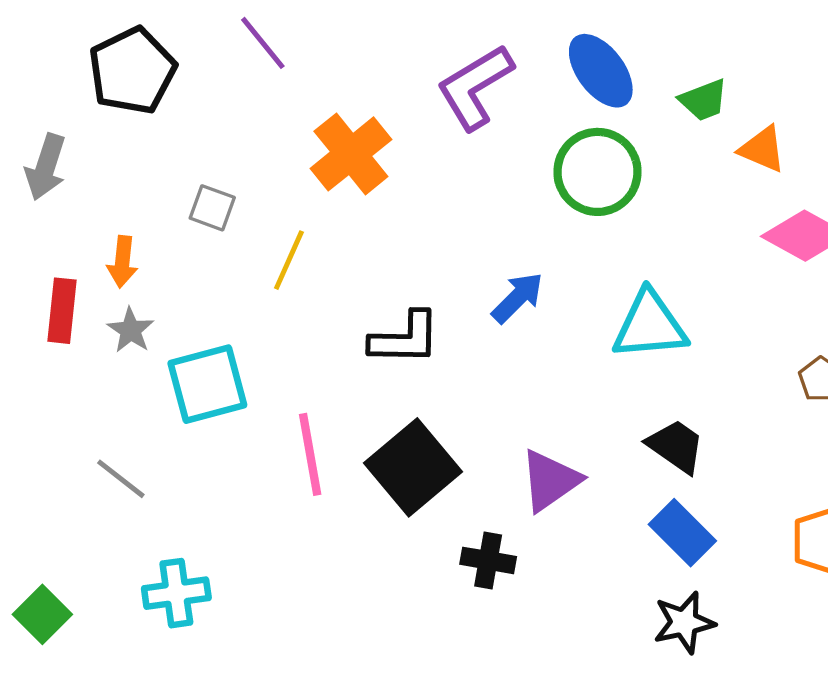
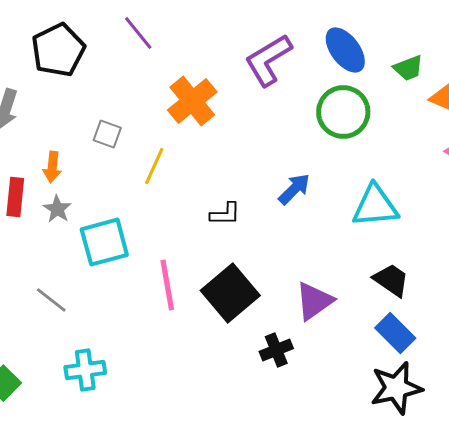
black L-shape: (405, 338) -> (225, 214), size x0.7
black cross: (488, 560) -> (276, 350), turned -32
black star: (684, 622) -> (396, 388), size x1.4

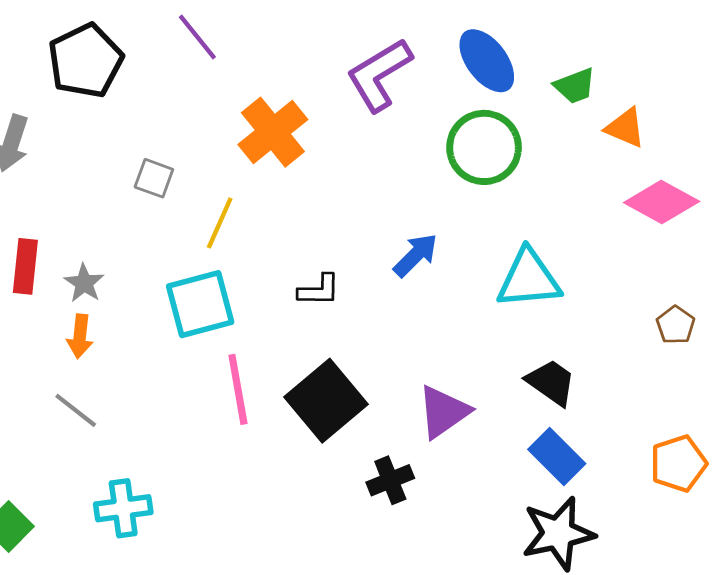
orange arrow: (52, 167) -> (80, 336), moved
cyan square: (104, 242) -> (200, 304), moved

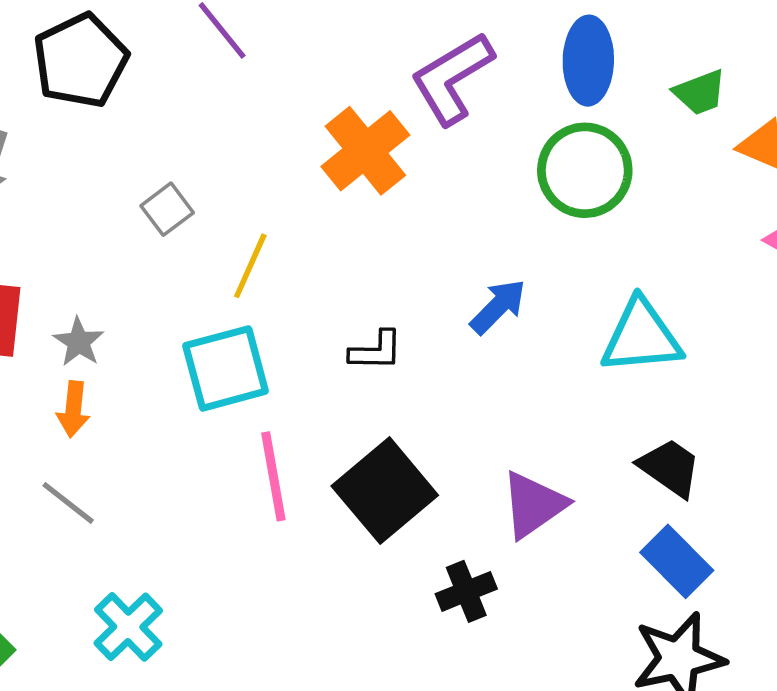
blue ellipse: (487, 61) -> (588, 61), turned 38
orange cross: (273, 132) -> (365, 151), moved
gray square: (154, 178) -> (167, 209), turned 33
cyan cross: (123, 508) -> (128, 627), turned -36

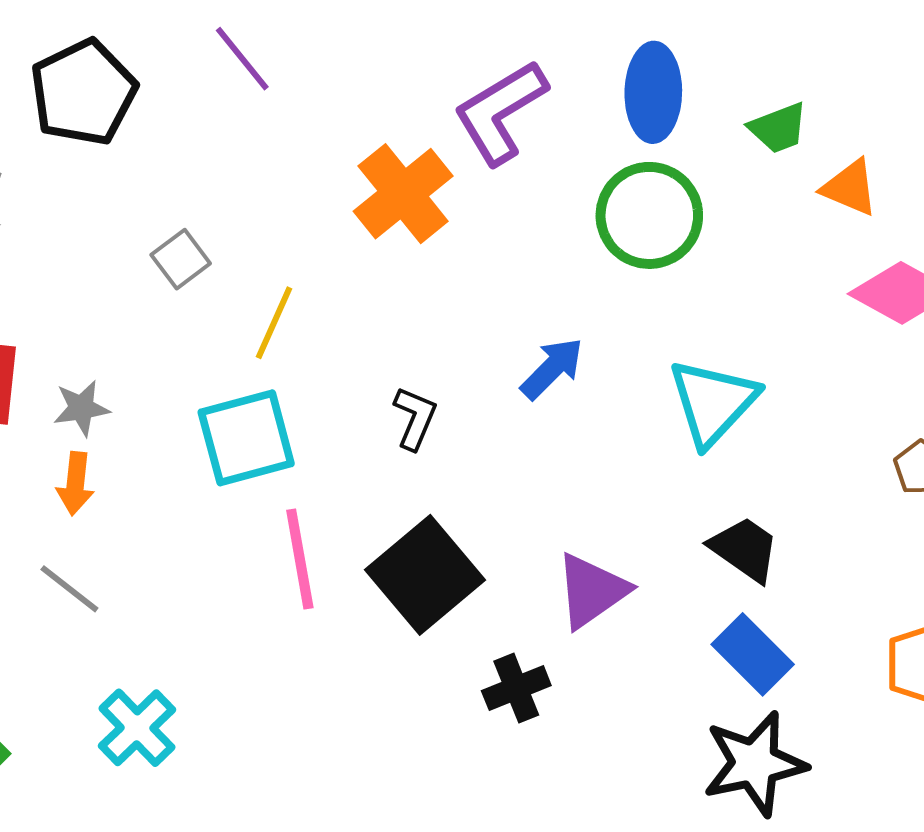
cyan triangle: (641, 337) -> (713, 402), turned -42
gray star: (79, 342) -> (81, 408), turned 30
black L-shape: (376, 351) -> (415, 418), turned -68

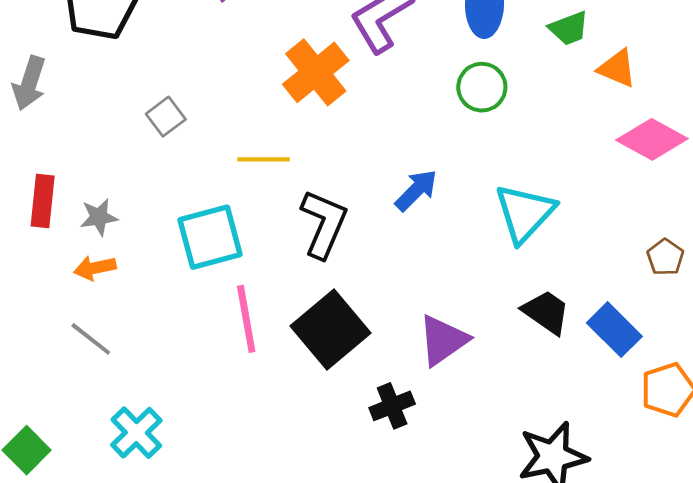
green circle: (649, 215) -> (482, 87), size x0.7
yellow line: (274, 323) -> (264, 159), moved, turned 66
black L-shape: (415, 418) -> (324, 224), size x1.6
orange arrow: (75, 484) -> (95, 268), turned 72
blue rectangle: (753, 654) -> (614, 330), moved

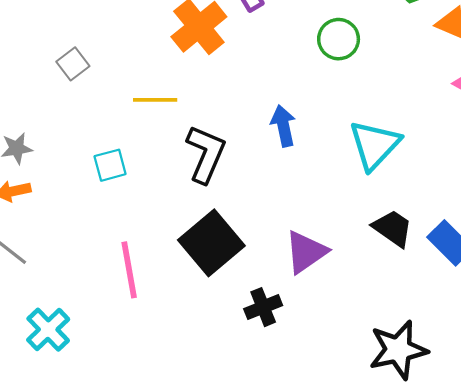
blue arrow: (416, 190) -> (283, 126), turned -57
cyan square: (210, 237) -> (110, 165), size x0.6
pink line: (246, 319) -> (129, 270), moved

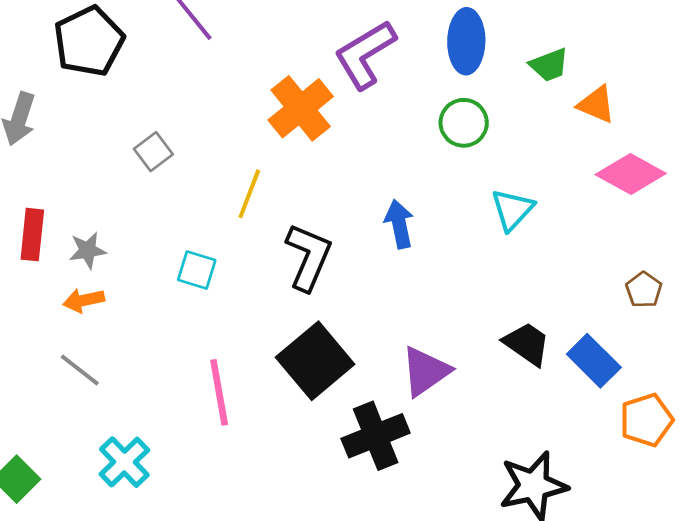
yellow line: (155, 100) -> (249, 194), turned -69
cyan triangle: (375, 145) -> (512, 210), moved, size x0.7
cyan square: (110, 165) -> (197, 270), turned 32
black cross: (263, 307) -> (376, 436), size x1.5

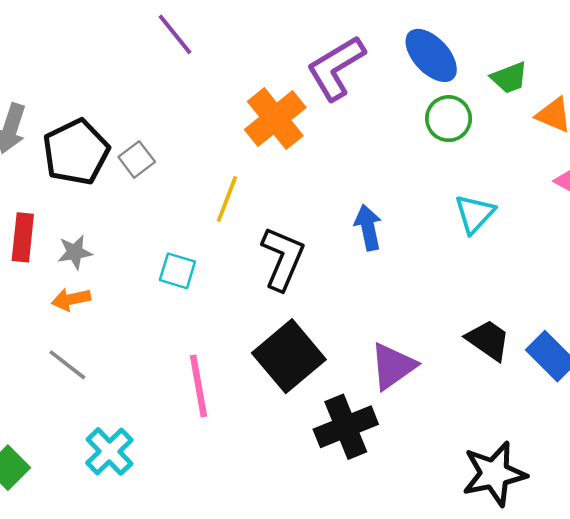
black pentagon: (89, 41) -> (76, 152), moved
blue ellipse: (466, 41) -> (431, 55), turned -44
green circle: (464, 123) -> (449, 119), moved

